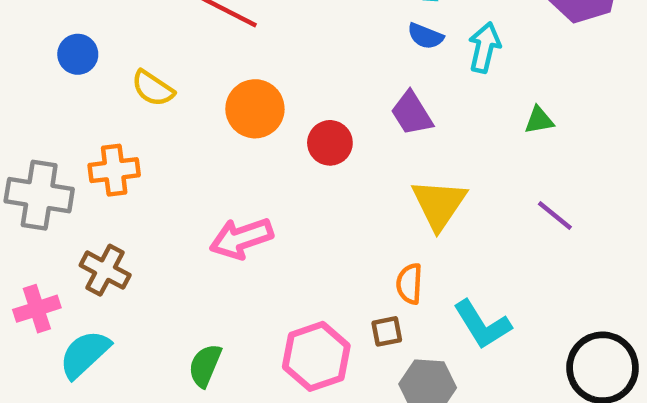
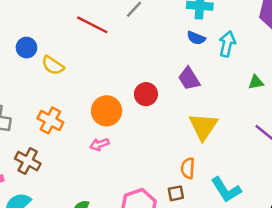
blue circle: (78, 54) -> (26, 48), moved
orange circle: (255, 109) -> (107, 111), moved
orange cross: (114, 170) -> (50, 120), moved, turned 35
pink arrow: (241, 238) -> (99, 144), size x0.6

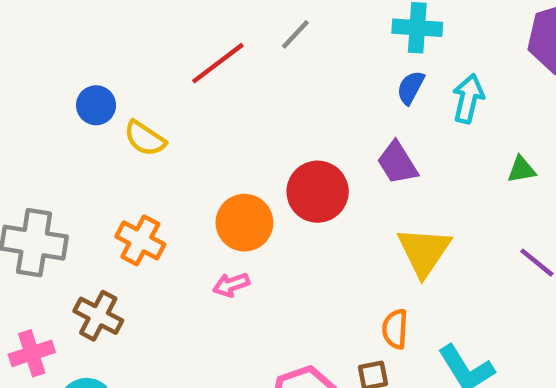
red line: (92, 25) -> (218, 63), turned -64
blue semicircle: (196, 38) -> (411, 88), turned 96
red circle: (146, 94) -> (318, 192), size x1.4

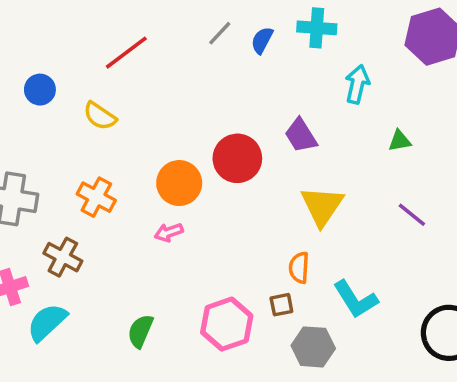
red line: (218, 63) -> (126, 53), moved
blue semicircle: (411, 88) -> (262, 40), moved
blue circle: (96, 105) -> (40, 90), moved

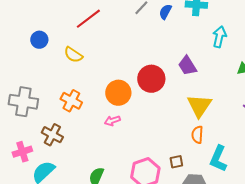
orange semicircle: (299, 268) -> (197, 135), moved
cyan L-shape: (355, 299) -> (218, 159), turned 56

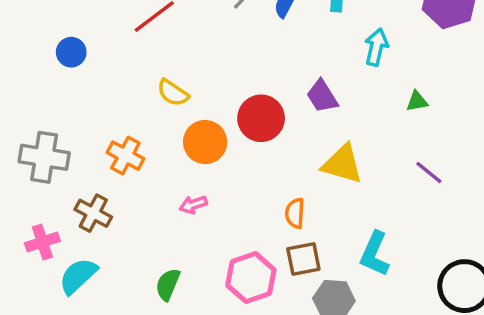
yellow semicircle: (73, 55) -> (173, 93), moved
yellow triangle: (199, 106) -> (342, 164), turned -48
pink arrow: (112, 121) -> (193, 205), moved
orange semicircle: (197, 135) -> (295, 213), moved
brown square: (176, 162) -> (303, 259), size x1.5

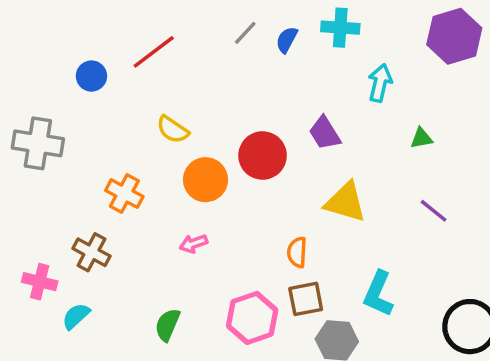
blue circle: (71, 52) -> (91, 76), moved
gray cross: (44, 157) -> (38, 143), moved
pink cross: (42, 242) -> (40, 282), turned 32
cyan semicircle: (78, 276) -> (76, 316), size x0.7

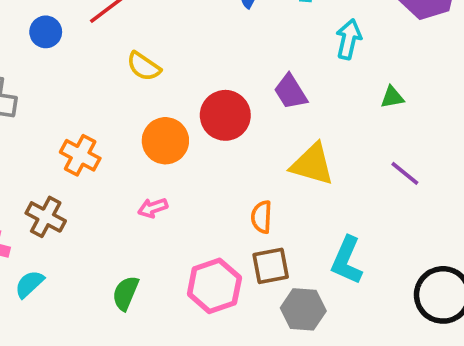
yellow semicircle: (173, 130) -> (144, 66), moved

